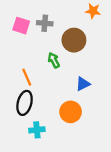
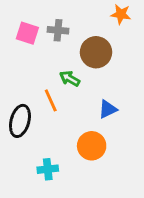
green arrow: (54, 60) -> (70, 79), turned -32
orange line: (27, 77) -> (51, 100), moved
black ellipse: (25, 103) -> (20, 121), moved

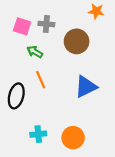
green arrow: (70, 79) -> (35, 52), moved
blue triangle: (108, 109) -> (86, 87), size x1.5
orange circle: (92, 146) -> (73, 138), moved

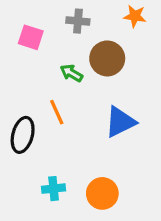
gray cross: (46, 24) -> (78, 21), moved
green arrow: (35, 52) -> (71, 73), moved

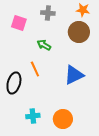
brown circle: (107, 58) -> (79, 32), moved

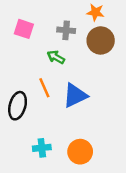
orange star: (83, 10) -> (95, 12), moved
gray cross: (48, 13) -> (66, 30), moved
blue triangle: (74, 75) -> (75, 95), moved

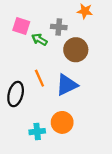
brown circle: (101, 40) -> (76, 50), moved
green arrow: (56, 57) -> (39, 40), moved
orange circle: (80, 152) -> (62, 122), moved

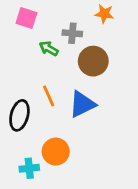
pink square: (21, 26) -> (26, 18), moved
orange circle: (62, 122) -> (56, 152), moved
cyan cross: (37, 132) -> (29, 168), moved

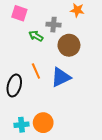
orange circle: (56, 152) -> (43, 123), moved

